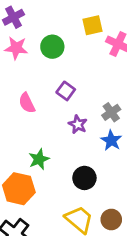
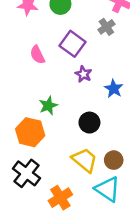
purple square: (66, 91) -> (73, 44), size x1.5
gray cross: (111, 112) -> (106, 27), moved

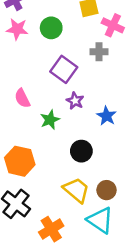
gray cross: (106, 27) -> (99, 52), turned 35
pink semicircle: (37, 55) -> (22, 98), moved
green star: (48, 106) -> (50, 120), moved

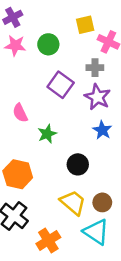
purple star: (75, 101) -> (97, 97), moved, size x1.5

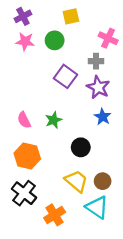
yellow square: (85, 25) -> (71, 16), moved
pink semicircle: (20, 113) -> (24, 120), moved

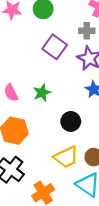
yellow trapezoid: (76, 181) -> (66, 157), turned 115

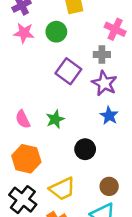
yellow trapezoid: (66, 157) -> (62, 189), moved

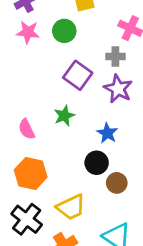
blue star: (109, 116) -> (107, 133), moved
green star: (55, 119) -> (64, 116), moved
brown circle: (109, 186) -> (117, 183), moved

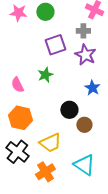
purple square: (78, 75) -> (55, 45), turned 35
blue star: (107, 133) -> (92, 88), moved

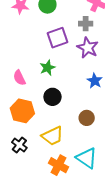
black circle: (69, 110) -> (52, 97), moved
black cross: (17, 152) -> (19, 145), size x0.7
orange cross: (45, 172) -> (59, 165), moved, turned -30

